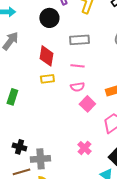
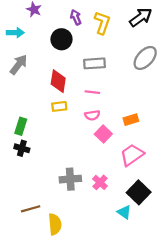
black cross: (19, 147) -> (22, 148), moved
gray cross: (40, 159) -> (70, 179), moved

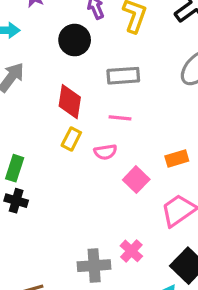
yellow rectangle: (59, 106) -> (71, 139), turned -56
pink semicircle: (92, 115) -> (105, 152), moved
gray cross: (70, 179) -> (94, 266), moved

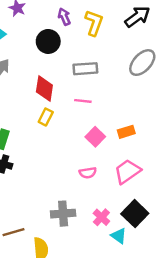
pink semicircle: (105, 152) -> (88, 173), moved
pink square: (136, 180) -> (95, 137), moved
pink cross: (131, 251) -> (101, 217), moved

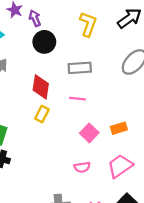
purple arrow: (64, 17) -> (35, 18), moved

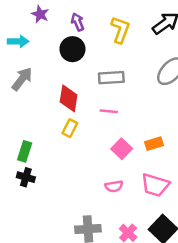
purple arrow: (35, 18) -> (78, 22), moved
pink trapezoid: (120, 166) -> (155, 185), turned -128

